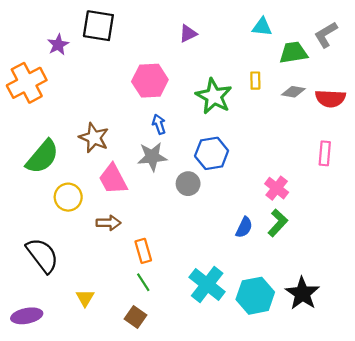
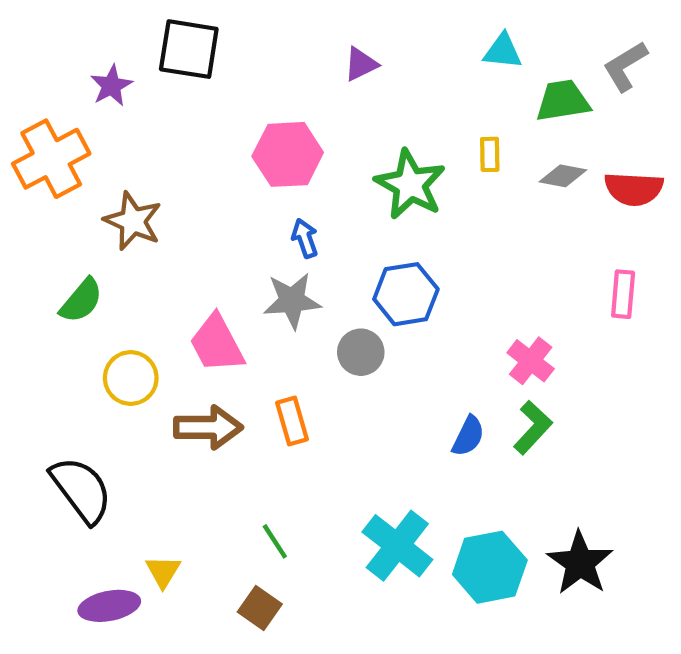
brown star: (94, 138) -> (133, 221), moved
green semicircle: (42, 157) -> (81, 301), size x0.7
brown arrow: (109, 223) -> (208, 427), size x1.4
orange rectangle: (143, 251) -> (292, 421), moved
purple ellipse: (27, 316) -> (109, 606), moved

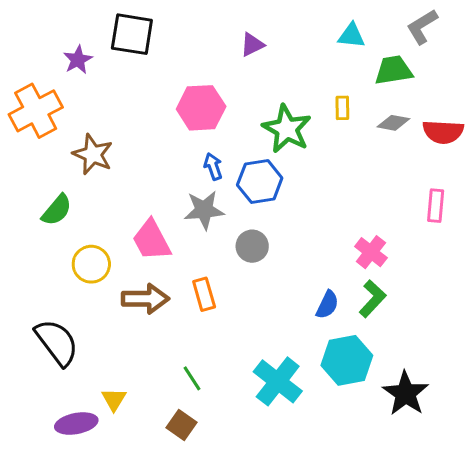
gray L-shape: (625, 66) -> (422, 27), moved
blue hexagon: (406, 294) -> (260, 181), moved
cyan hexagon: (490, 567) -> (347, 360), moved

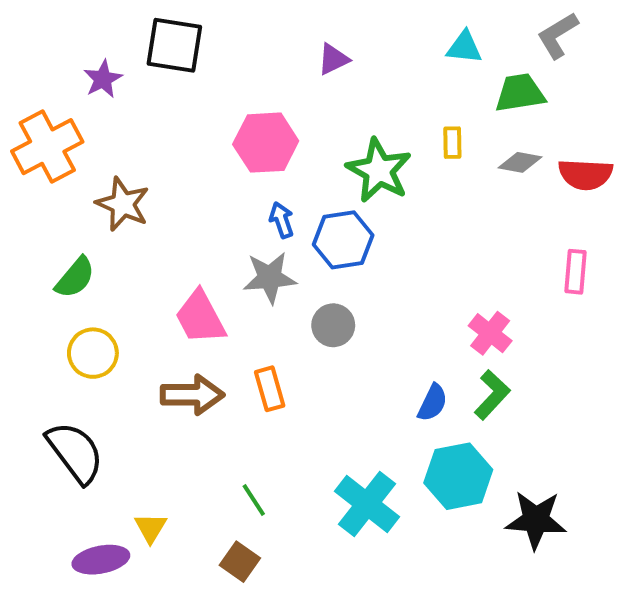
yellow circle: (91, 264) -> (93, 353), moved
black star: (406, 393) -> (536, 520), turned -30

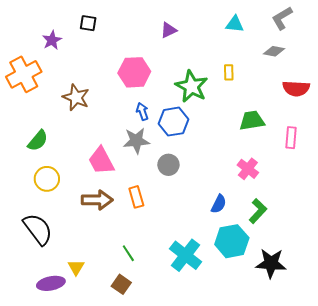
black square: (174, 45) -> (88, 23), size x0.6
green trapezoid: (520, 93) -> (252, 121), moved
gray diamond: (520, 162) -> (274, 51), moved
brown star: (123, 204) -> (76, 97), moved
green L-shape: (492, 395) -> (258, 211), moved

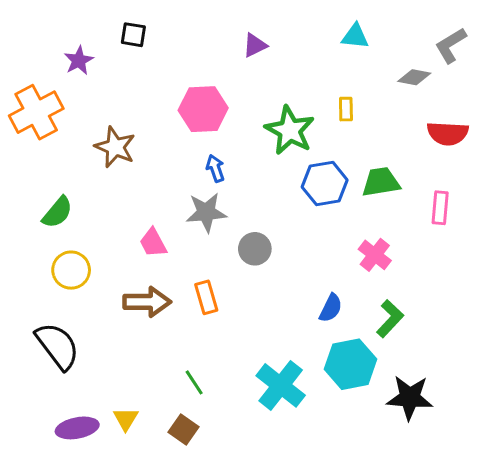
gray L-shape: (282, 18) -> (451, 45), moved
blue hexagon: (174, 122) -> (325, 184), moved
pink trapezoid: (101, 161) -> (153, 243), size x0.7
yellow triangle: (76, 267) -> (126, 419), moved

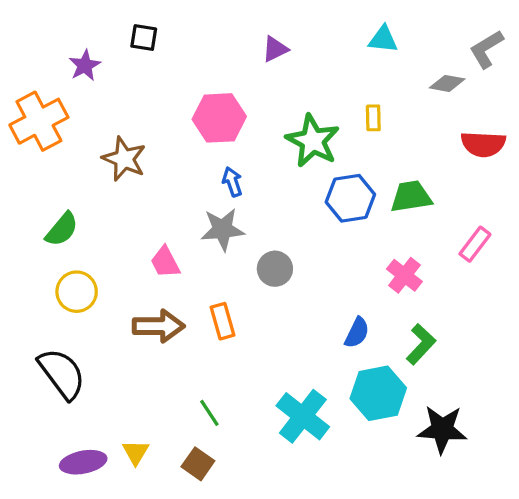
pink rectangle: (440, 208) -> (475, 244), moved, turned 32

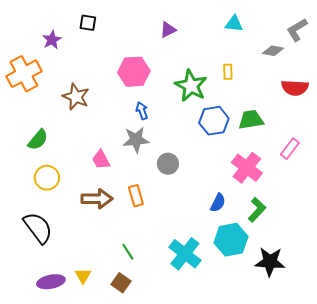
pink cross: (404, 275) -> (247, 168), size x1.4

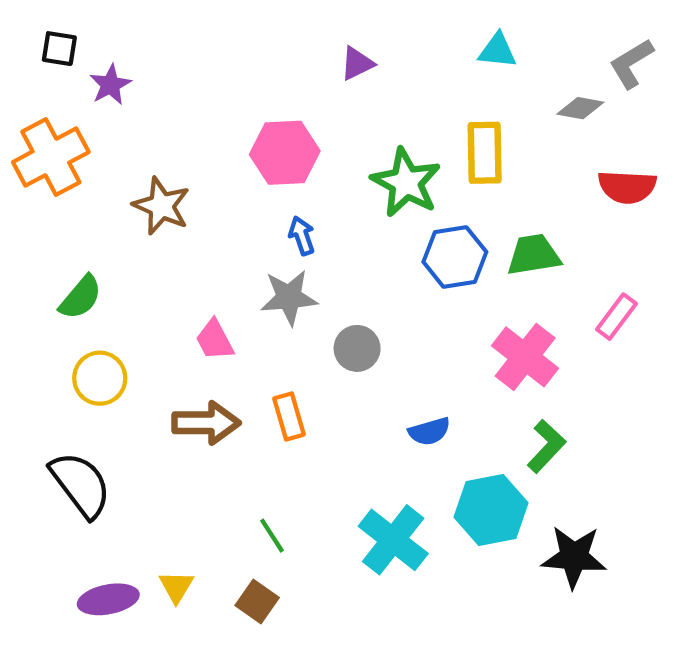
black square: (88, 23) -> (59, 49), moved
yellow rectangle: (228, 72) -> (485, 153), size x1.8
blue semicircle: (218, 203) -> (429, 431), moved, turned 48

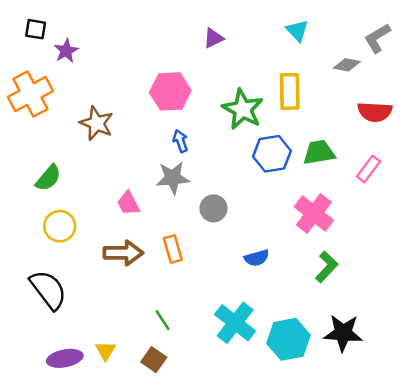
cyan triangle: (497, 51) -> (297, 30), turned 40
pink rectangle: (616, 317) -> (369, 169), moved
cyan hexagon: (491, 510) -> (288, 339), moved

